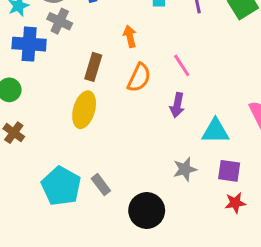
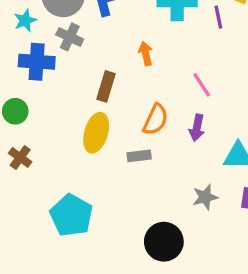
orange semicircle: (139, 78) -> (156, 120), moved
gray rectangle: (101, 185) -> (139, 156), moved, turned -60

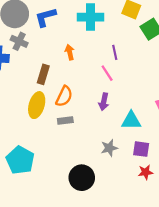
purple line: (218, 17) -> (115, 52), moved
orange semicircle: (156, 120) -> (64, 96), moved

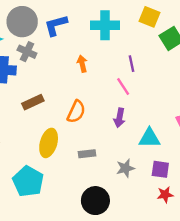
brown rectangle: (43, 74) -> (33, 102), moved, turned 48
yellow ellipse: (37, 105) -> (49, 143), moved
gray rectangle: (65, 120) -> (87, 154), moved

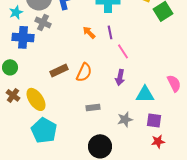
orange arrow: (82, 64) -> (89, 32), turned -32
purple line: (131, 64) -> (110, 32), moved
brown rectangle: (33, 102) -> (59, 70), moved
yellow ellipse: (49, 143) -> (36, 99), moved, turned -50

